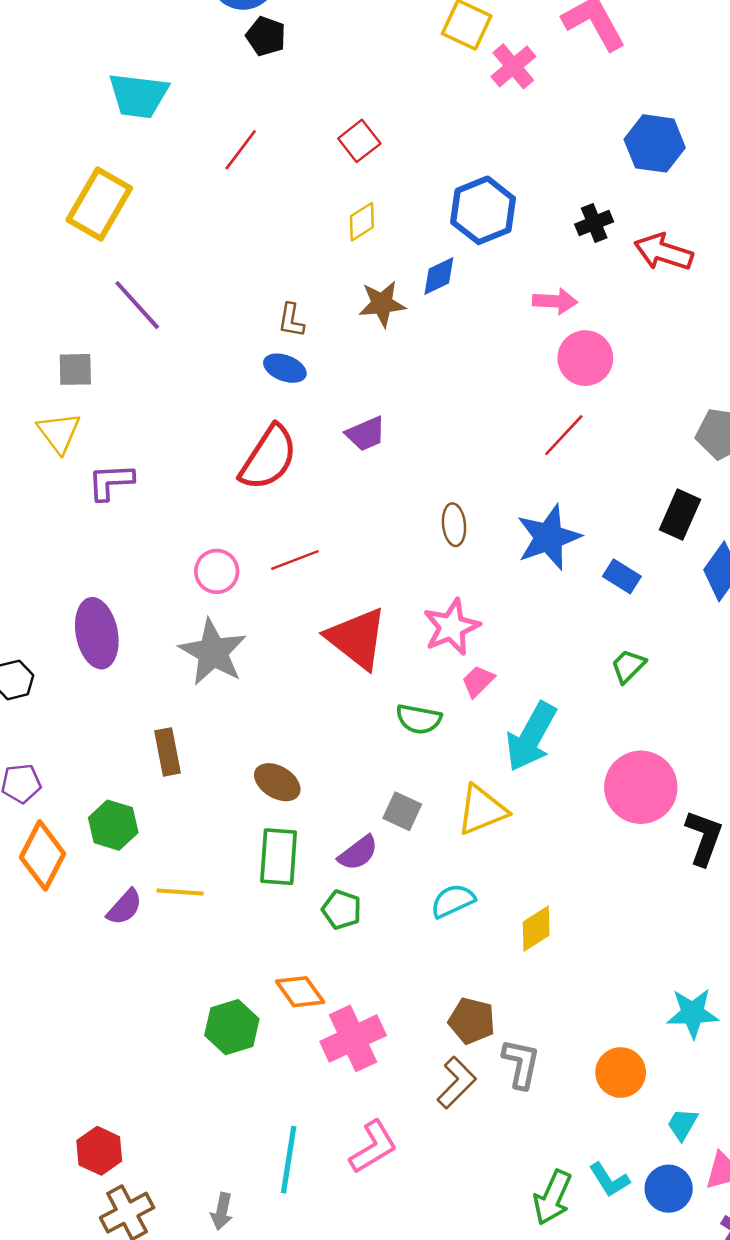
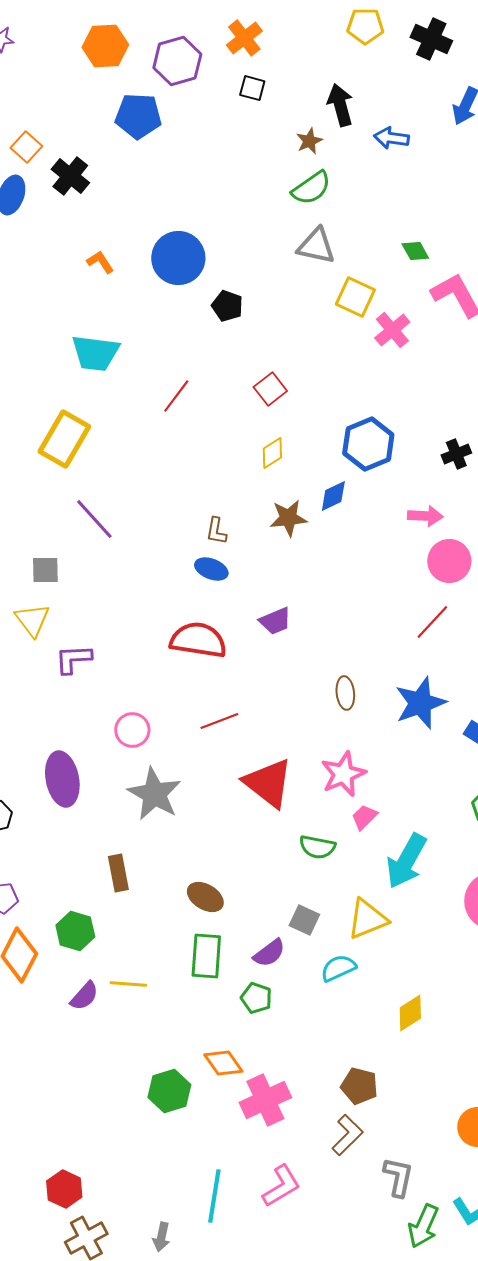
black pentagon: (266, 36) -> (227, 306), moved
red semicircle: (268, 458) -> (198, 640), turned -114
pink circle: (217, 571) -> (132, 730), moved
cyan semicircle: (453, 901) -> (338, 968), moved
gray L-shape: (521, 1064) -> (398, 1177), moved

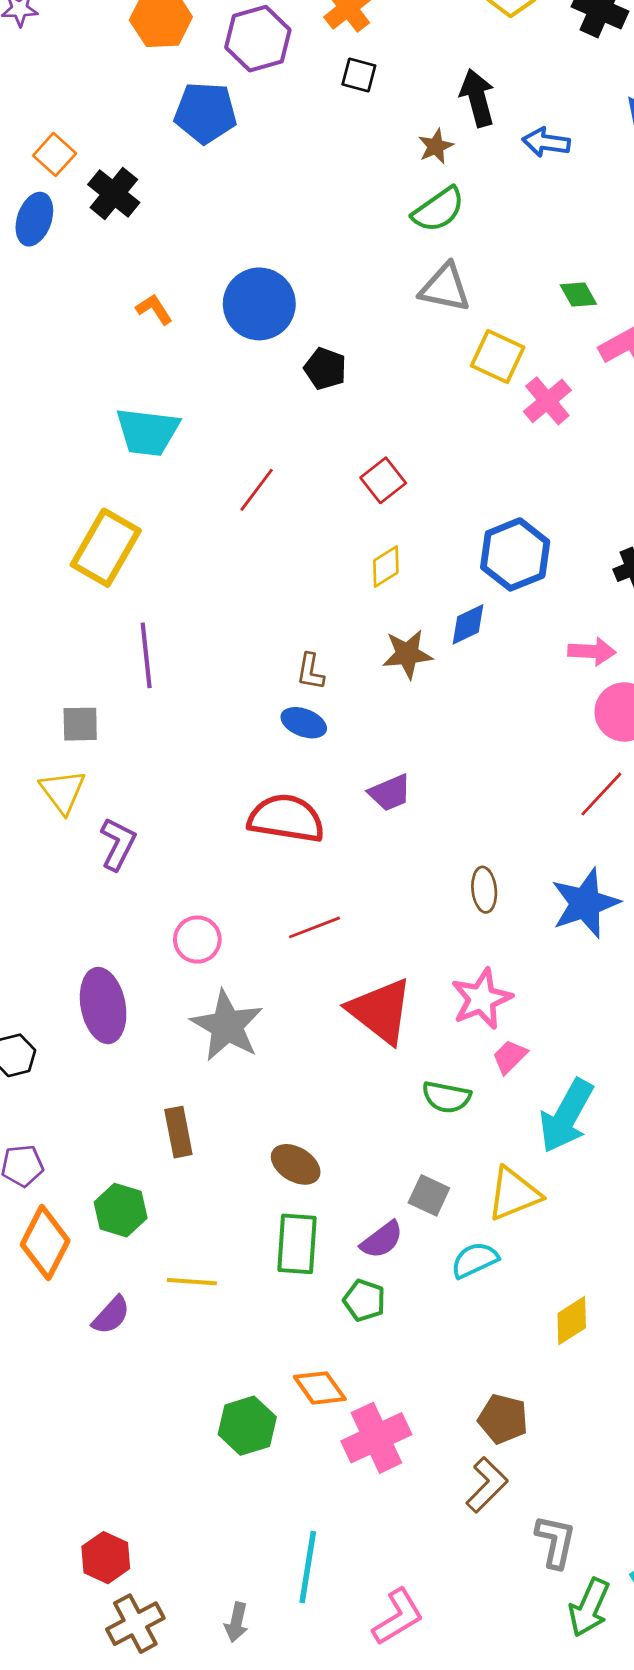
purple line: (94, 519) -> (146, 655), turned 36
purple L-shape: (73, 659) -> (118, 844), turned 120
purple semicircle: (84, 996) -> (111, 1315), moved
pink L-shape: (281, 1186) -> (398, 1617), moved

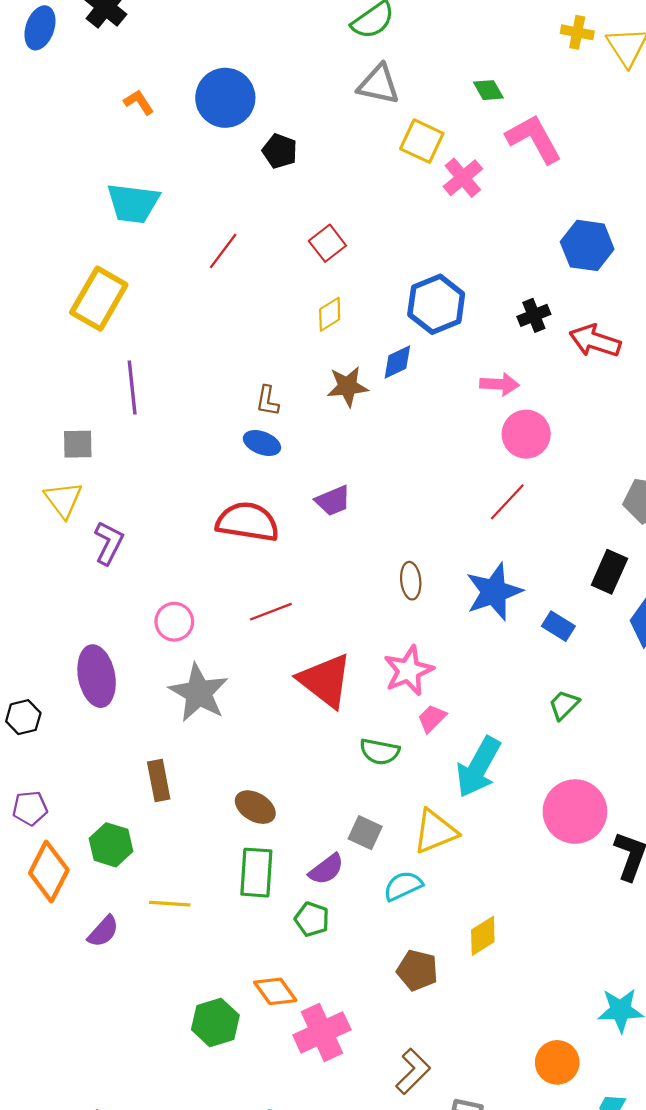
brown pentagon: (503, 1419) -> (417, 970), moved

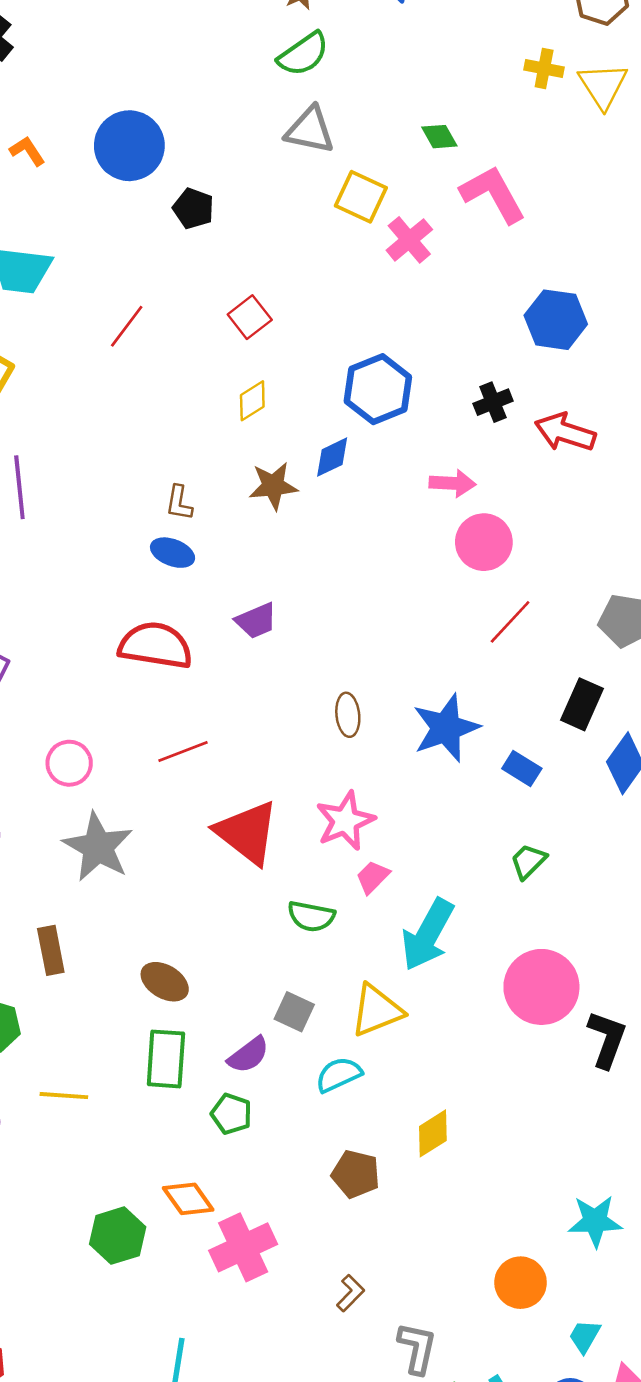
red line: (507, 502) -> (510, 622), moved
brown L-shape: (413, 1071) -> (350, 1293), size x0.7

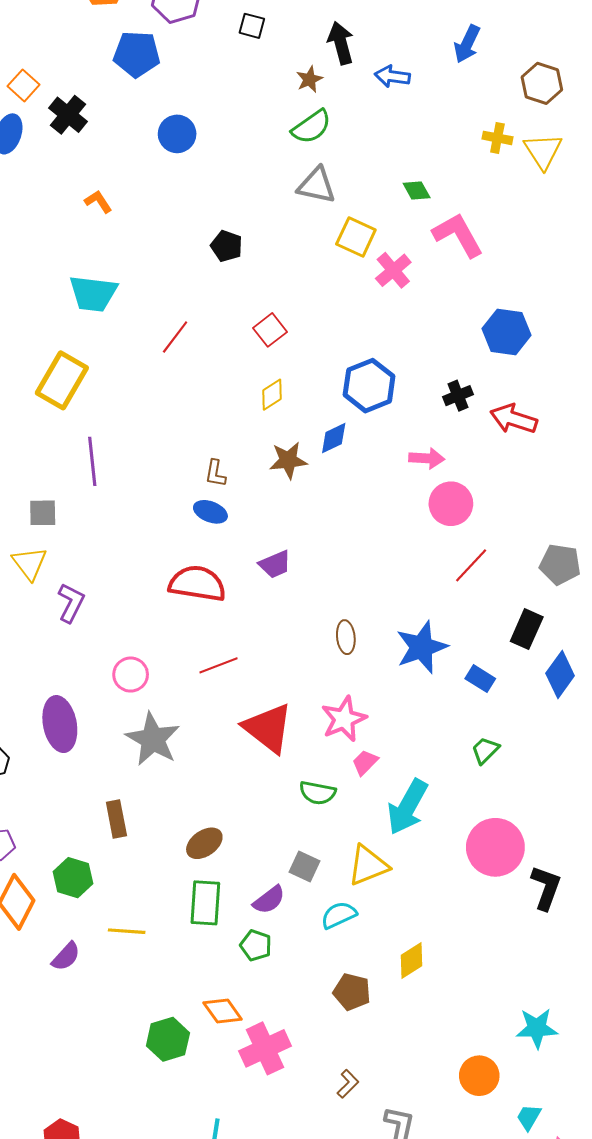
blue circle: (129, 146) -> (177, 134), moved, size x0.7
brown ellipse: (165, 982) -> (204, 843), turned -66

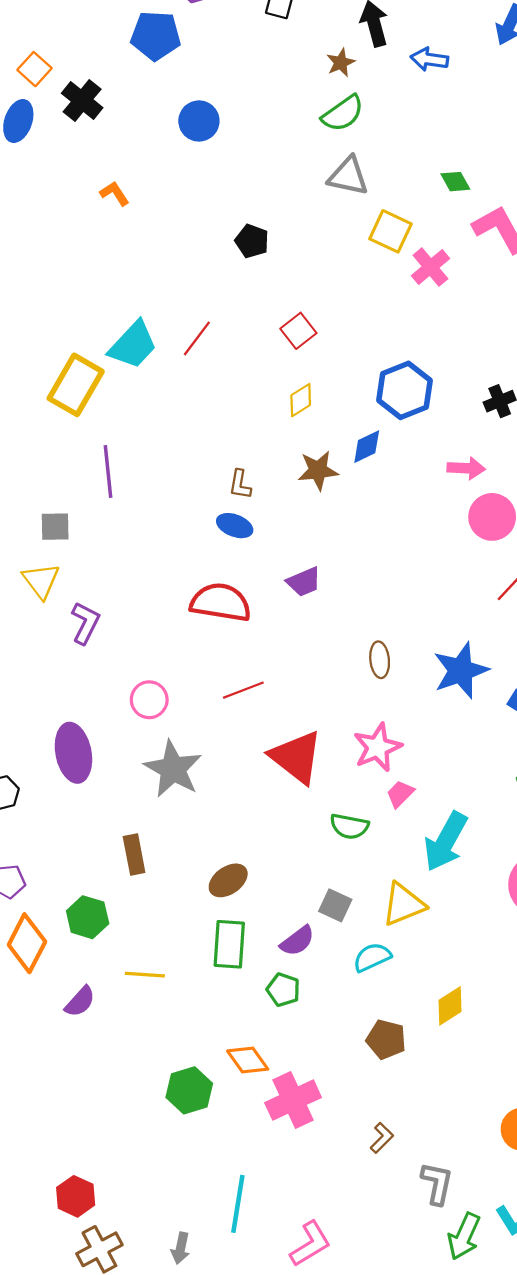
cyan trapezoid: (93, 294) -> (133, 345), moved, turned -54

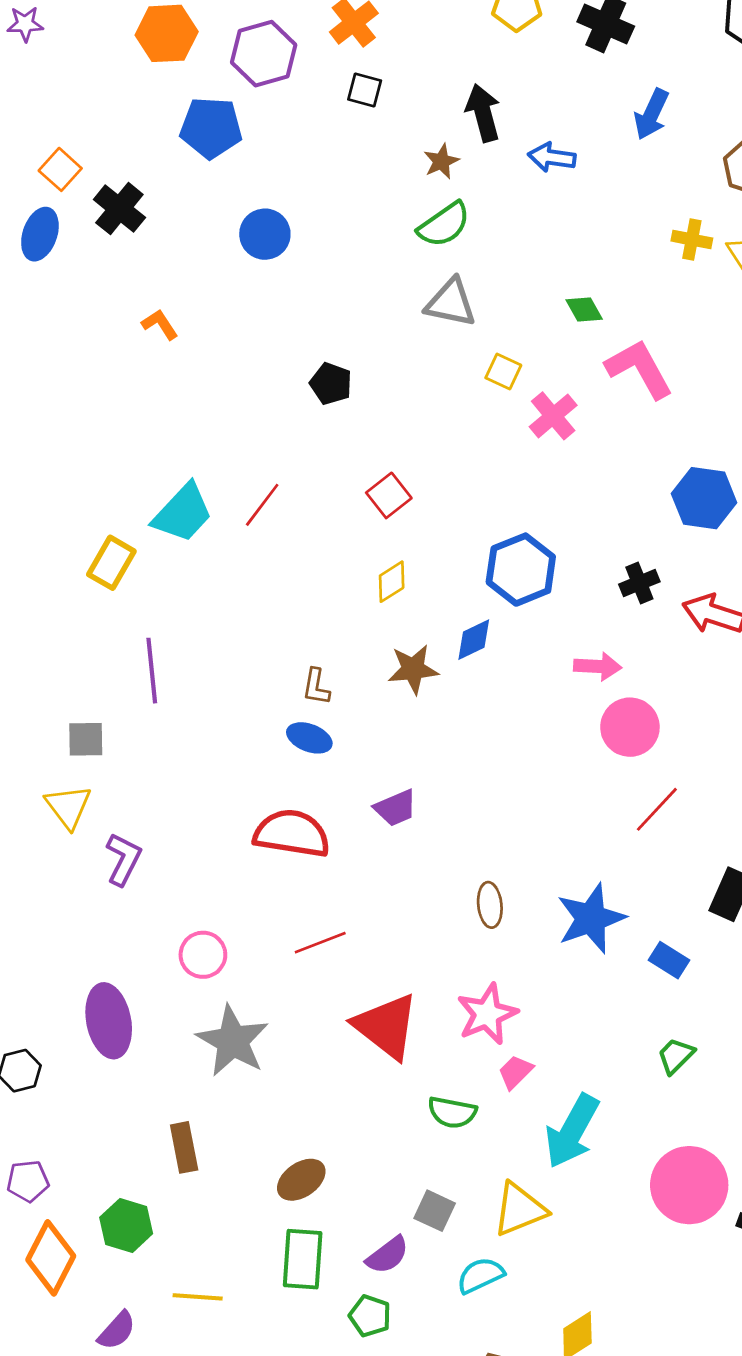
yellow square: (390, 231) -> (503, 372), size x0.7
yellow rectangle: (76, 385) -> (111, 563), size x0.7

